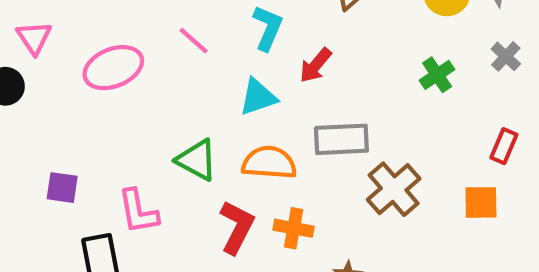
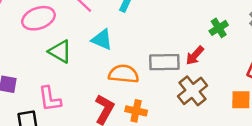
red arrow: (316, 65) -> (195, 55), moved
cyan triangle: (258, 97) -> (102, 40), moved, turned 40
green triangle: (197, 160) -> (60, 51), moved

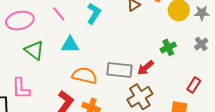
cyan triangle: (102, 40) -> (70, 45), turned -30

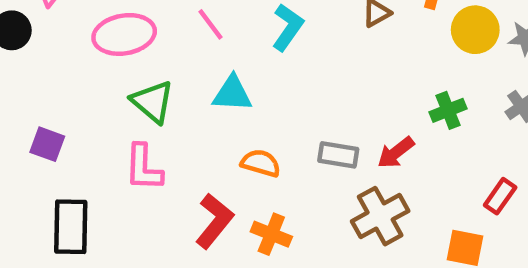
gray rectangle: (120, 70) -> (338, 155), size x0.7
orange semicircle: (85, 76) -> (261, 163), size x0.7
pink L-shape: (21, 88) -> (144, 168), moved

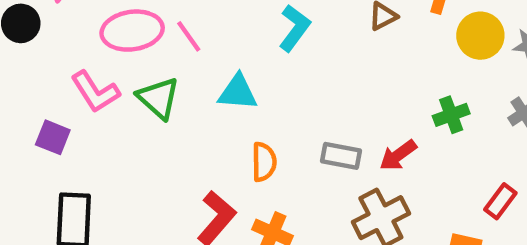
pink line: (211, 24) -> (189, 36), moved
orange semicircle: (261, 163) -> (264, 162), turned 72
pink L-shape: (144, 168) -> (95, 92), moved, turned -36

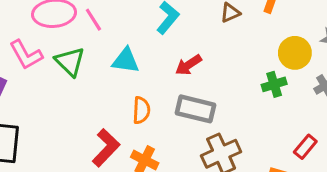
yellow circle: (480, 36) -> (295, 53), moved
red arrow: (398, 155) -> (188, 65), moved
gray rectangle: (341, 156) -> (196, 109), size x1.4

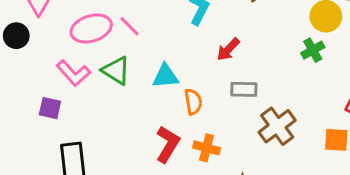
cyan triangle: (126, 60) -> (166, 76), moved
gray rectangle: (196, 109) -> (244, 89), size x0.7

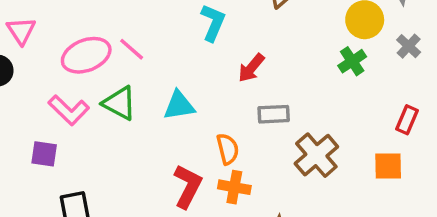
orange semicircle: (193, 102) -> (228, 149), moved

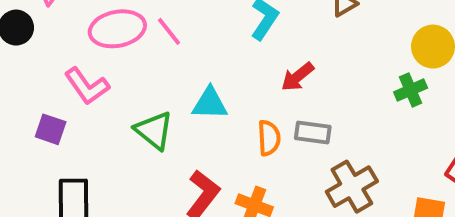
green triangle: (120, 103) -> (154, 131), moved
orange semicircle: (228, 149) -> (269, 138), moved

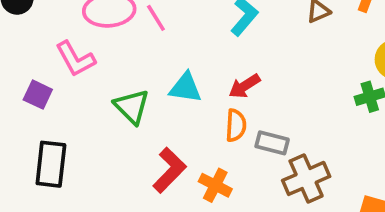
red arrow: (298, 77) -> (244, 86), moved
gray rectangle: (313, 132) -> (272, 143), moved

